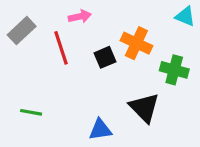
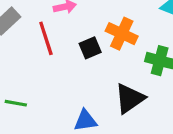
black triangle: (144, 108) -> (130, 98), turned 40

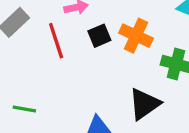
black square: (90, 48) -> (99, 36), moved

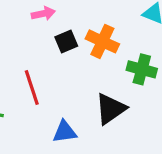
red line: (56, 41) -> (32, 87), moved

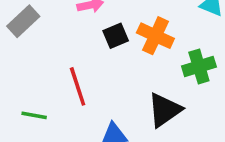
green cross: (142, 69) -> (199, 66), turned -32

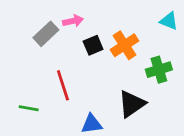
gray rectangle: (23, 21) -> (46, 34), moved
orange cross: (155, 36) -> (125, 45), turned 32

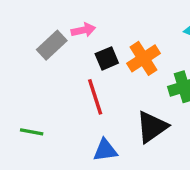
red line: (63, 85) -> (95, 97), moved

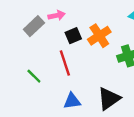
black triangle: (152, 127) -> (109, 99), moved
green line: (32, 132) -> (34, 76), moved, turned 35

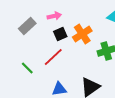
pink arrow: (57, 15) -> (54, 16), moved
red line: (65, 63) -> (53, 57), turned 65

